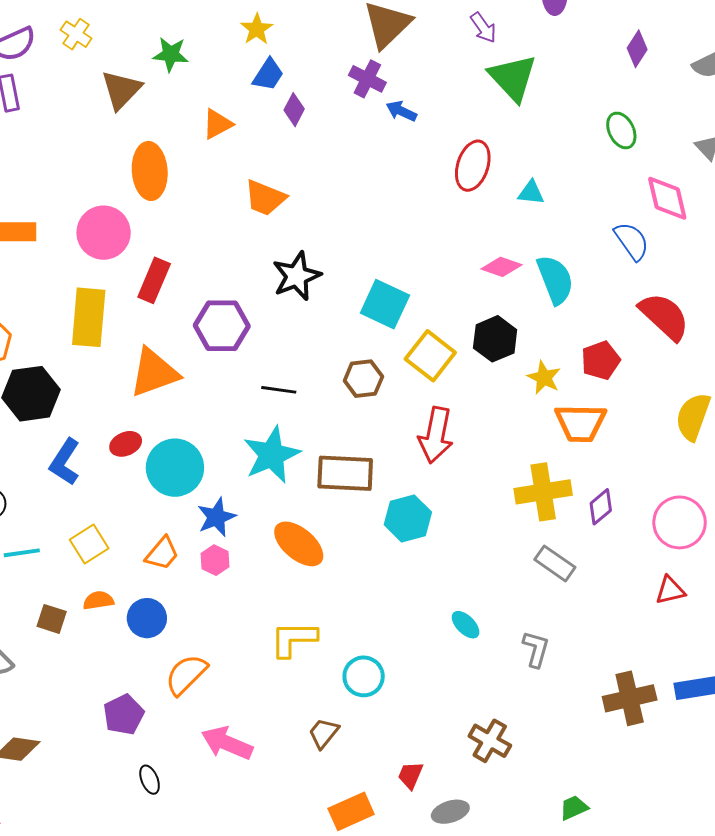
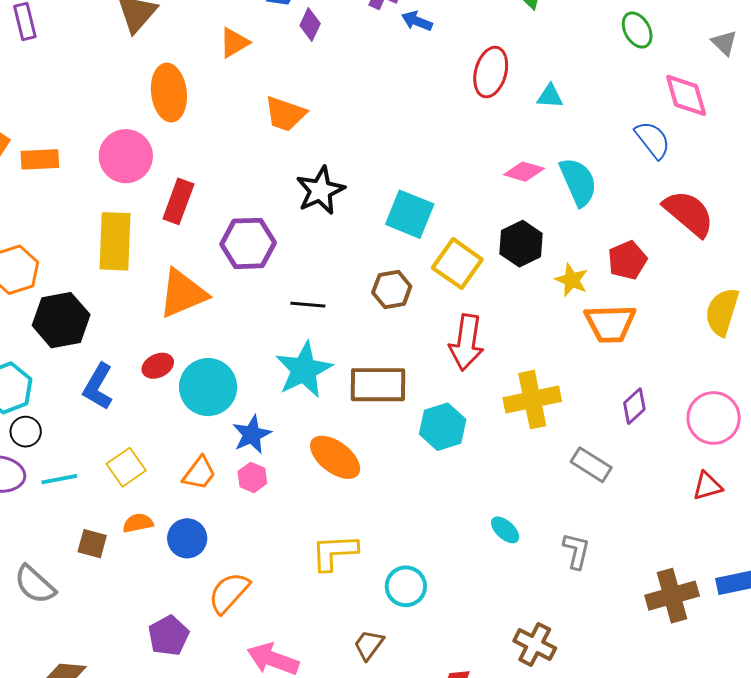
yellow cross: (543, 492) -> (532, 400), moved

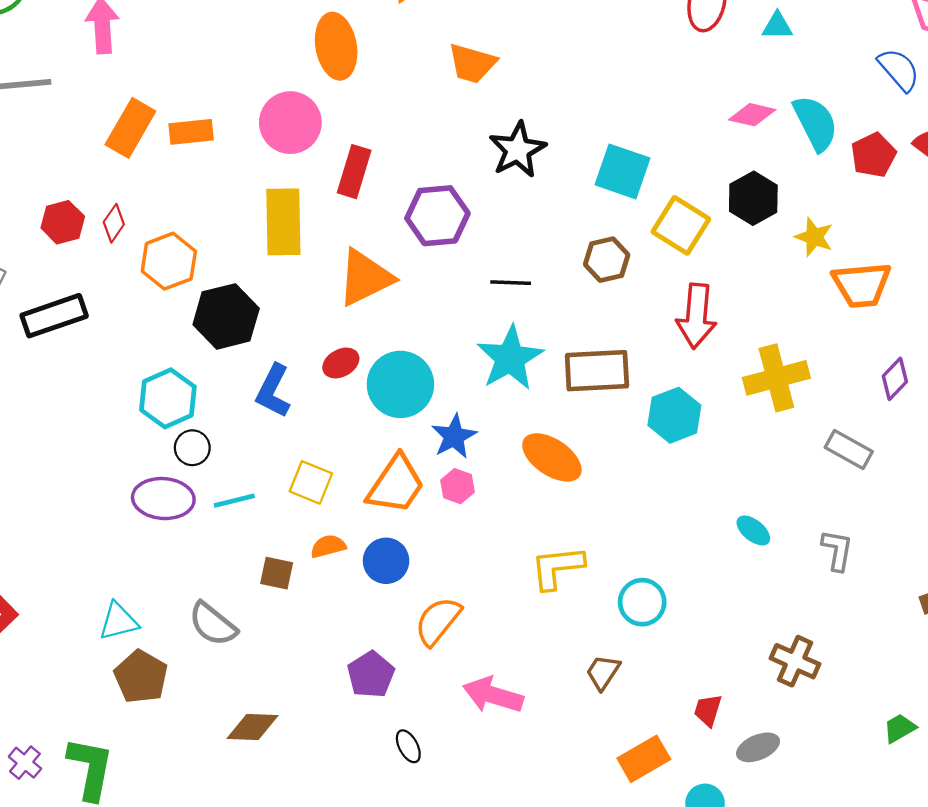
red pentagon: (627, 260) -> (873, 155), moved
yellow square: (126, 467) -> (311, 482), turned -30
orange trapezoid: (199, 473) -> (396, 485), size x1.5

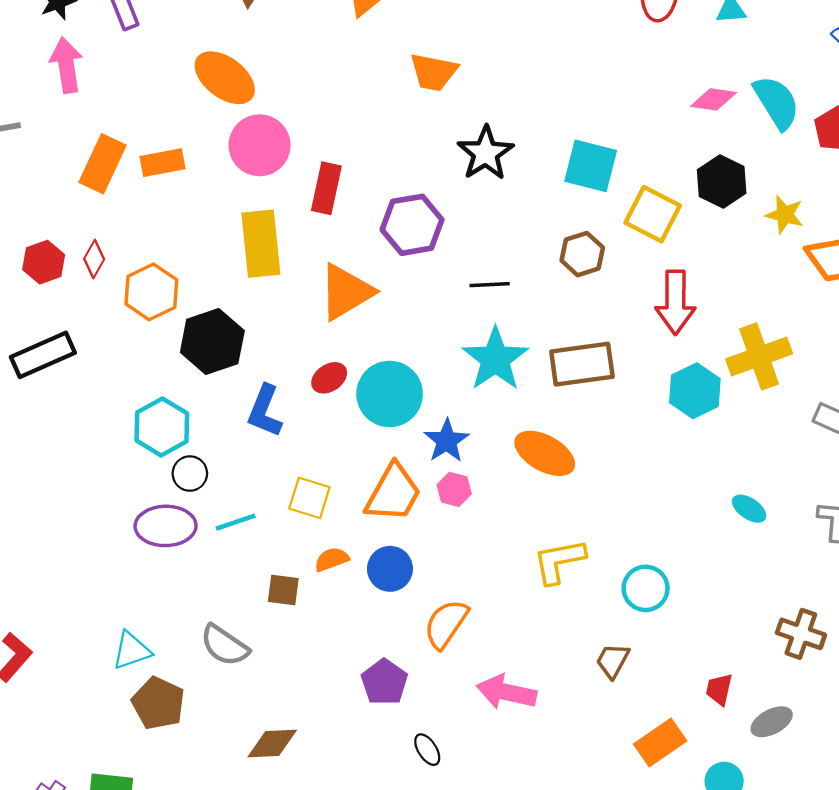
orange ellipse: (336, 46) -> (225, 78), moved, turned -38
cyan hexagon: (674, 415) -> (695, 391), moved

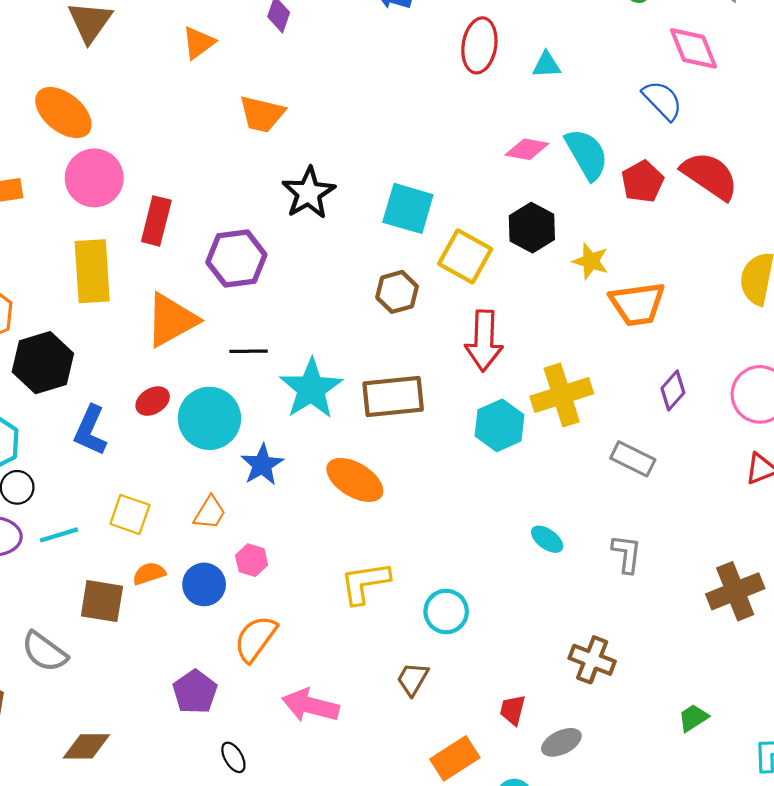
black line: (490, 285) -> (249, 351), moved
pink hexagon: (454, 489) -> (252, 560), moved
orange trapezoid: (393, 493) -> (210, 513), size x0.6
brown square: (283, 590) -> (102, 601), size x1.4

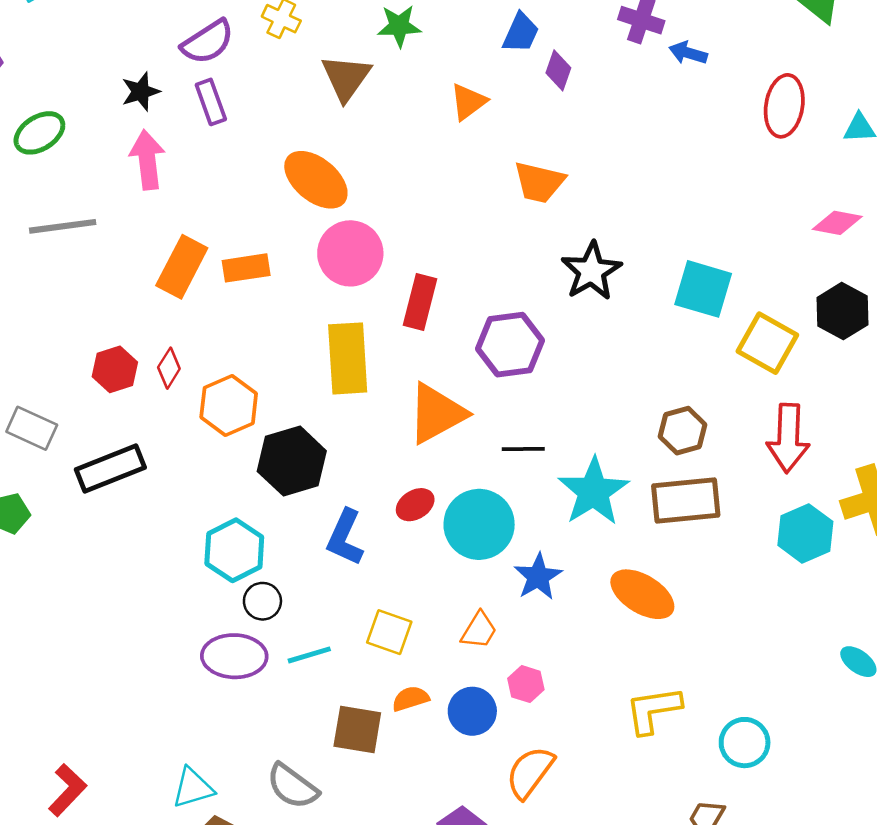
brown hexagon: (397, 292) -> (683, 431), moved

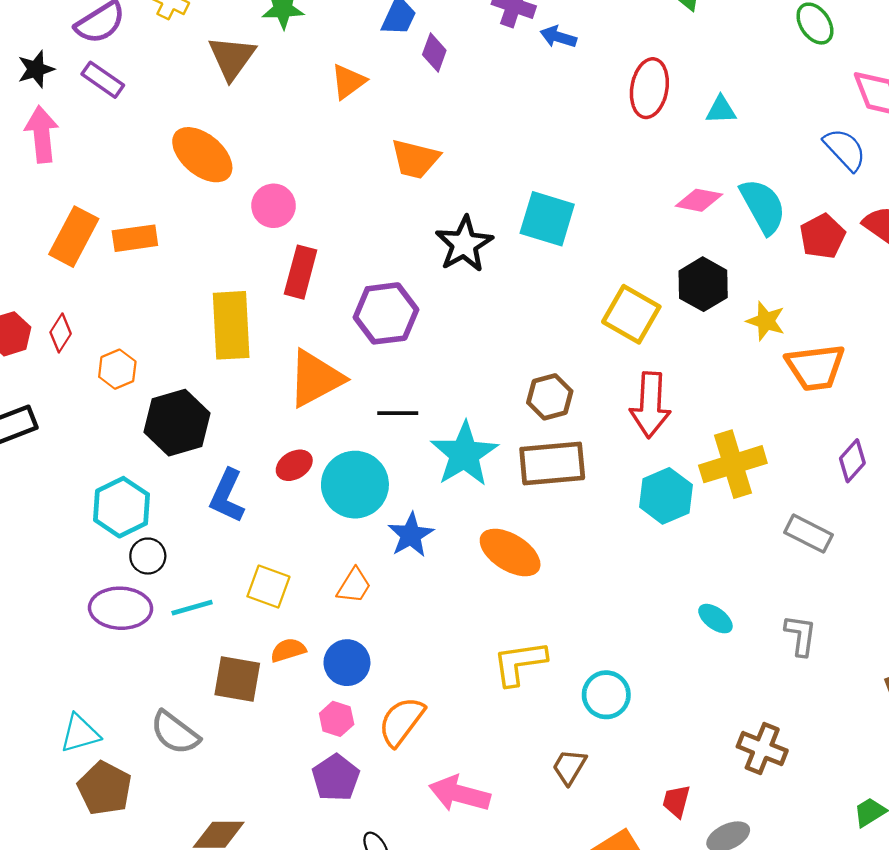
purple rectangle: (211, 102) -> (103, 80), turned -36
pink circle: (350, 253) -> (274, 206), moved, size x0.7
cyan square: (703, 289) -> (547, 219), moved
orange hexagon: (229, 405) -> (117, 369), size x0.7
pink hexagon: (526, 684) -> (337, 719), moved

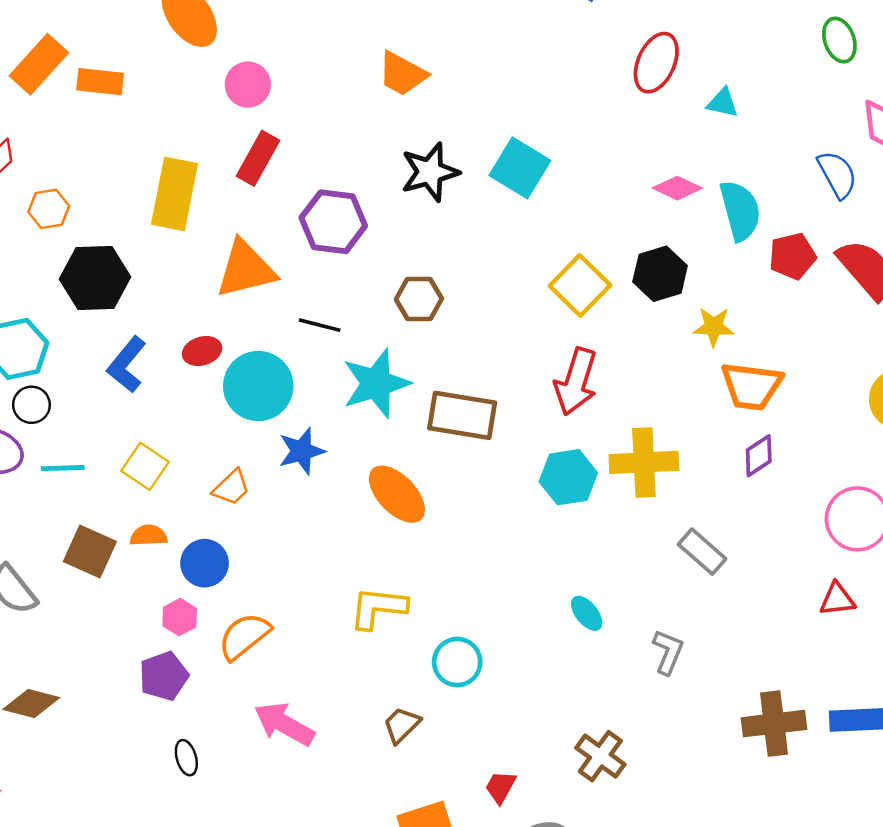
yellow star: (766, 321) -> (714, 327), turned -30
brown hexagon: (550, 397) -> (419, 299), moved
purple diamond: (852, 461) -> (759, 456), moved

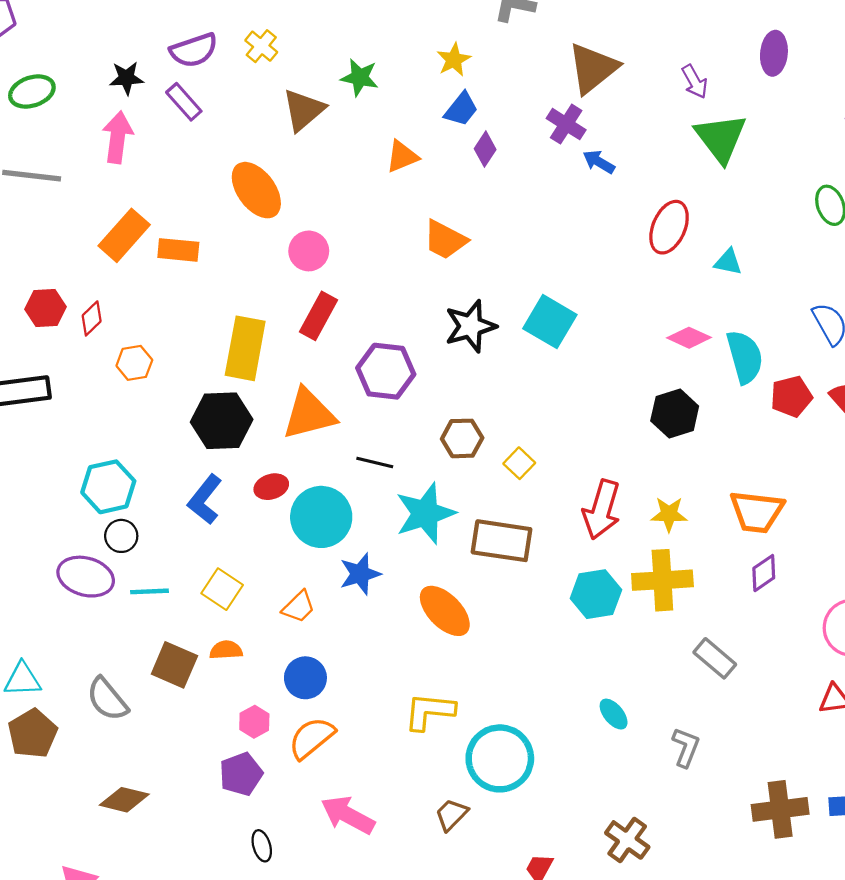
black hexagon: (95, 278) -> (222, 421), moved
yellow square: (580, 285) -> (519, 463), moved, size x0.6
yellow star: (714, 327) -> (669, 514), moved
blue circle: (205, 563) -> (305, 678), moved
cyan circle: (457, 662) -> (500, 758), size x1.5

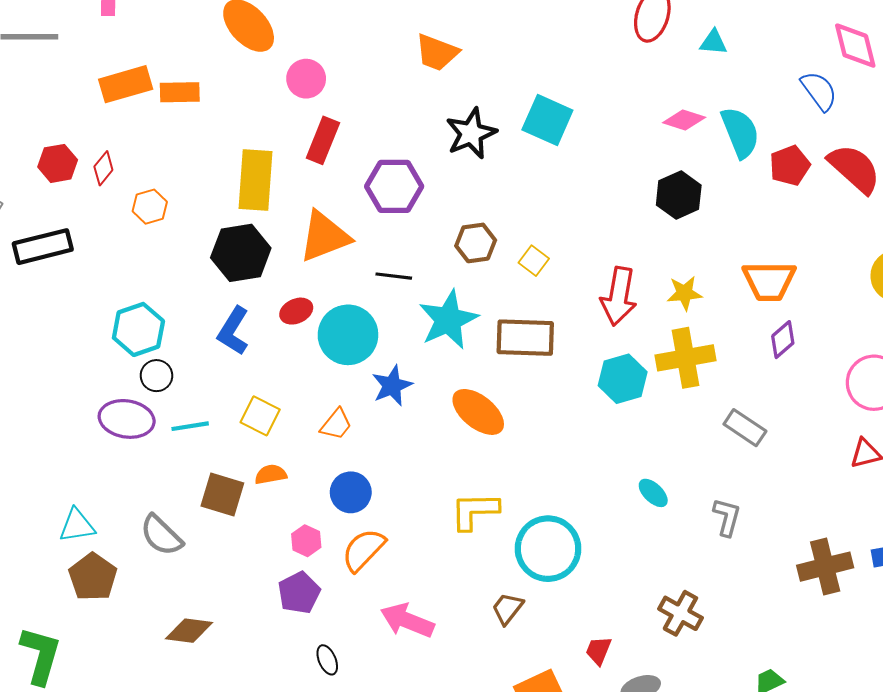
orange rectangle: (124, 235) -> (126, 84), turned 39

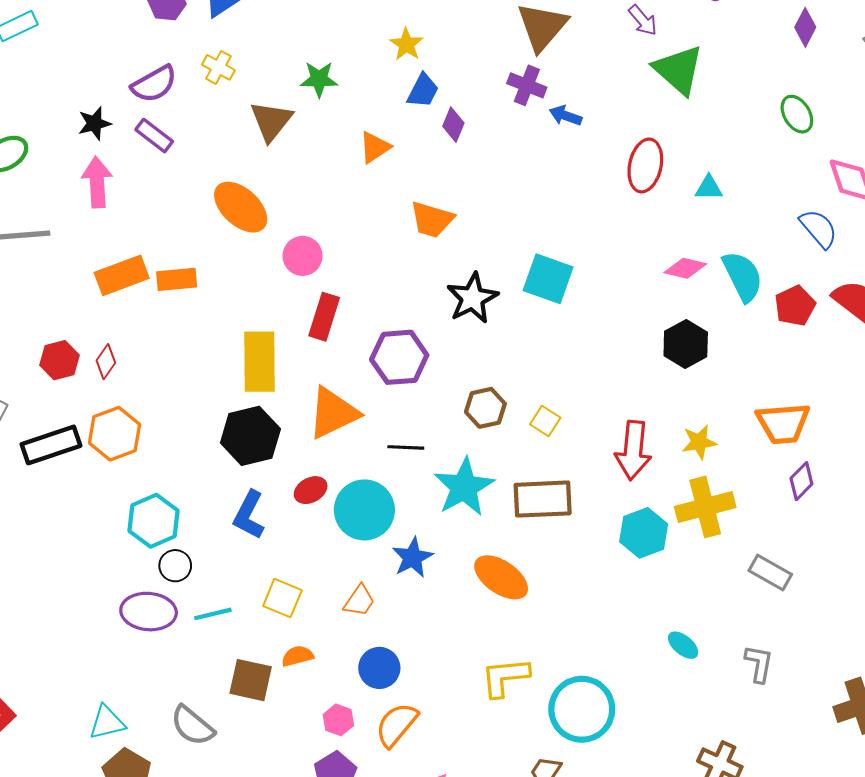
orange hexagon: (150, 207) -> (115, 434), moved, size x1.5

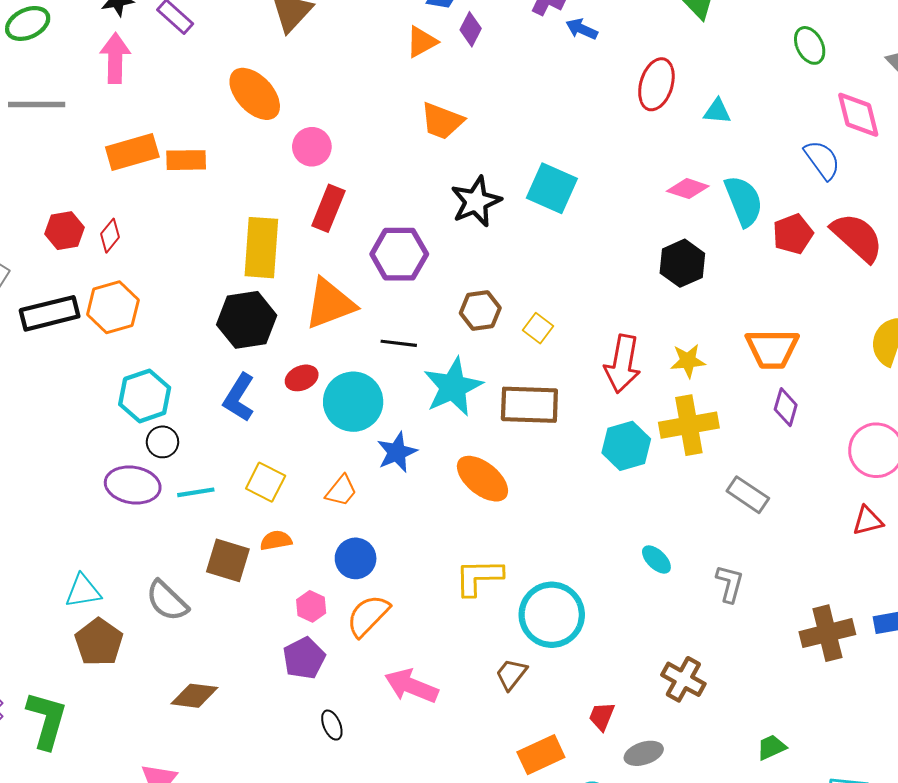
orange triangle: (375, 147) -> (422, 42), moved
purple diamond: (801, 481) -> (786, 407), turned -33

